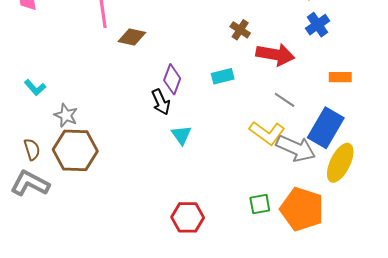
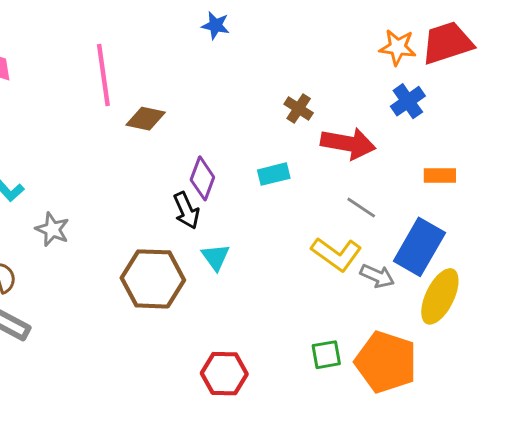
gray arrow: (296, 148) -> (377, 276), size x0.6
brown hexagon: (75, 150) -> (153, 279), moved

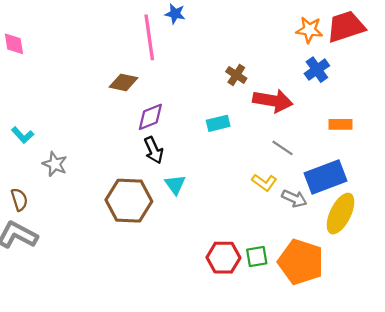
pink line: (103, 75) -> (149, 37), moved
purple diamond: (202, 178) -> (150, 117), moved, turned 48
blue rectangle: (419, 247) -> (325, 177), turned 39
yellow L-shape: (336, 254) -> (264, 182), size x0.7
red hexagon: (224, 374) -> (223, 258), moved

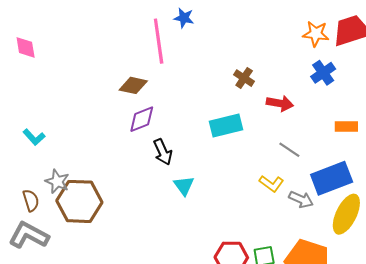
red arrow: (273, 101) -> (280, 103), size x0.7
purple diamond: (150, 117) -> (142, 119), moved
cyan rectangle: (218, 123) -> (226, 126), size x1.4
gray star: (55, 164) -> (57, 181), moved
brown hexagon: (129, 201) -> (79, 201), moved

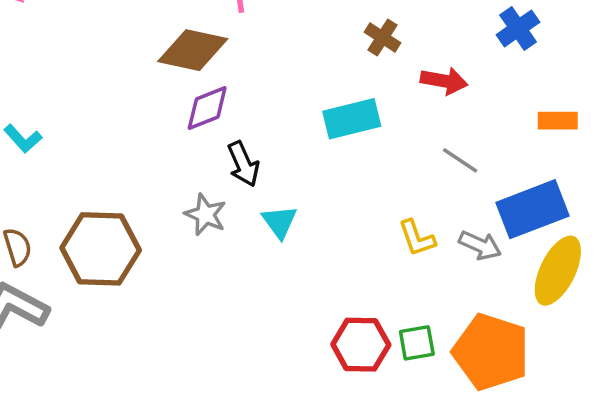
brown diamond: (133, 85) -> (193, 50), size x1.4
gray star: (57, 181) -> (205, 215), moved
yellow L-shape: (271, 184) -> (417, 238), moved, turned 35

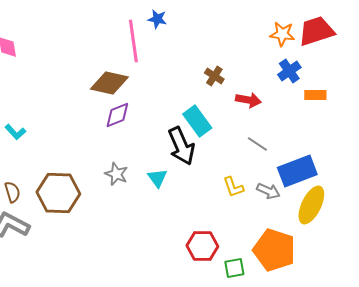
cyan rectangle: (352, 119) -> (197, 121), turned 68
orange rectangle: (558, 121) -> (315, 95), moved
black arrow: (243, 164) -> (181, 146), moved, size x1.5
green square: (417, 343) -> (234, 268), moved

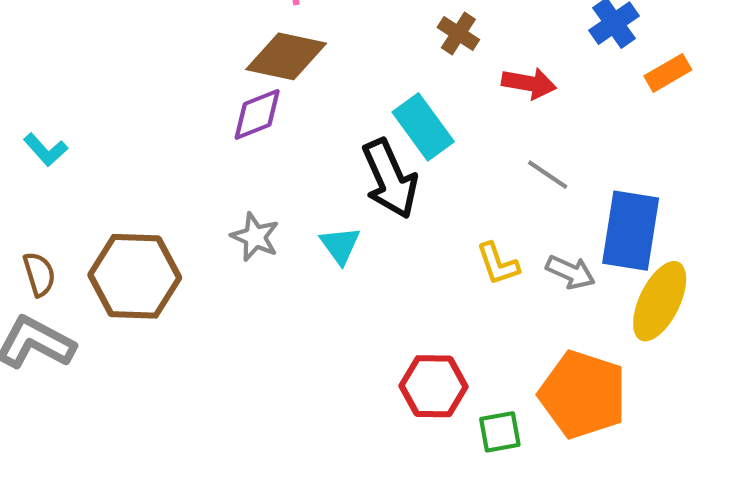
brown diamond: (109, 83) -> (286, 56), moved
orange rectangle: (315, 95) -> (668, 73), turned -30
blue rectangle: (297, 171) -> (631, 231), turned -60

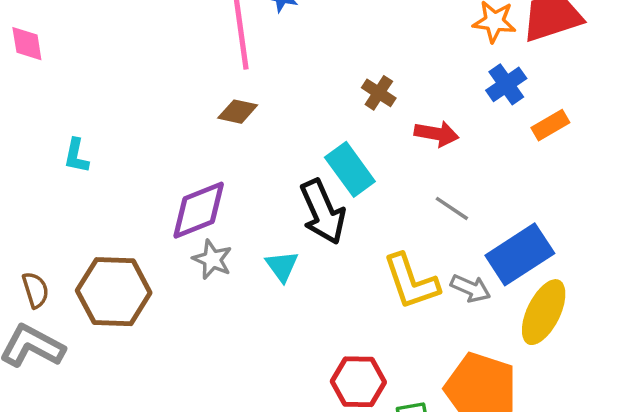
brown diamond: (286, 56) -> (238, 112), size x0.6
purple diamond: (257, 114) -> (199, 210), moved, size x1.4
cyan L-shape: (46, 150) -> (76, 156), moved, turned 54
blue rectangle: (631, 231) -> (520, 254), turned 48
yellow L-shape: (498, 264) -> (411, 282), size x1.6

